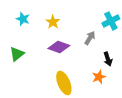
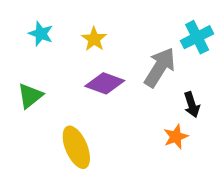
gray arrow: (90, 38) -> (160, 67), size x1.6
yellow ellipse: (64, 83) -> (76, 147), moved

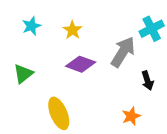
cyan star: (41, 34) -> (31, 26), turned 30
orange star: (176, 137) -> (131, 116), moved

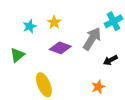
cyan star: (31, 26) -> (30, 26), moved
black arrow: (148, 81) -> (110, 60), turned 80

